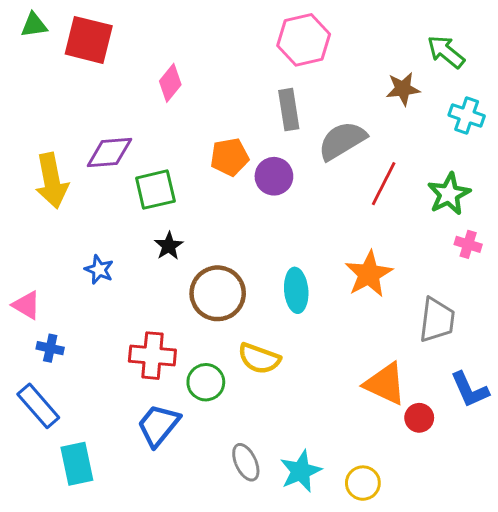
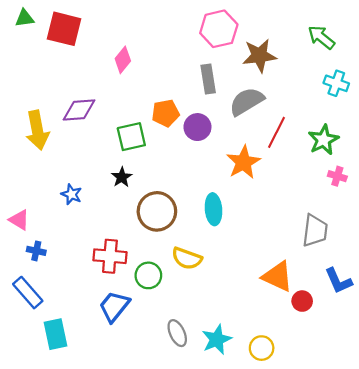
brown star: (403, 89) -> (259, 56), moved, size x1.4
green square: (155, 190) -> (131, 137), moved
orange star: (369, 274) -> (243, 162), moved

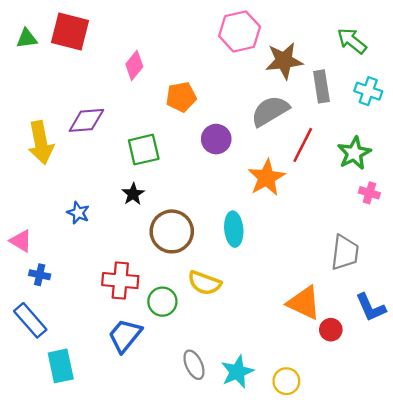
green triangle: (25, 18) -> (27, 38), moved
gray rectangle: (208, 79) -> (321, 86), moved
orange pentagon: (165, 113) -> (181, 97), moved

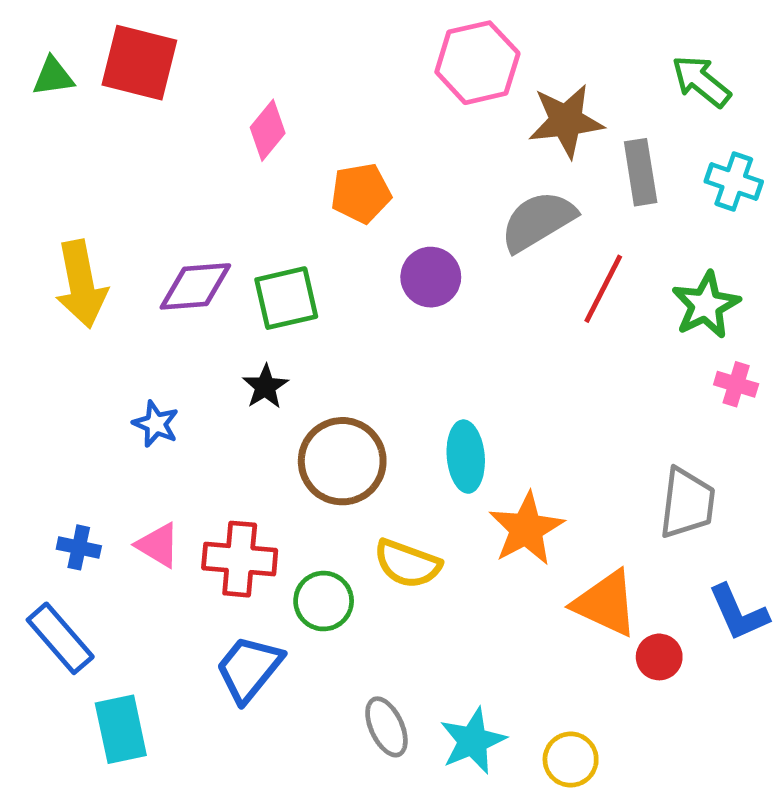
purple diamond: (86, 120) -> (195, 286), moved
orange star: (266, 178) -> (526, 529), moved
pink triangle: (21, 241) -> (158, 545), moved

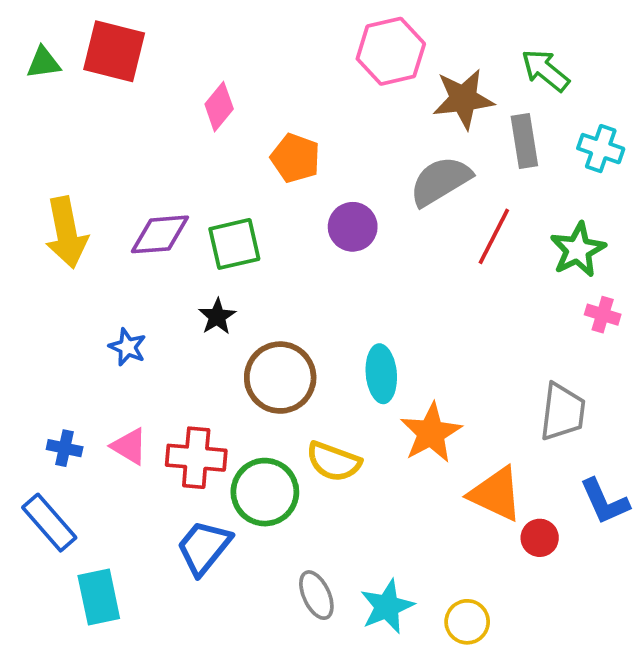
green arrow: (701, 81) -> (545, 70), moved
orange pentagon: (361, 193) -> (295, 158), turned 30
green circle: (324, 601) -> (265, 492), size x1.4

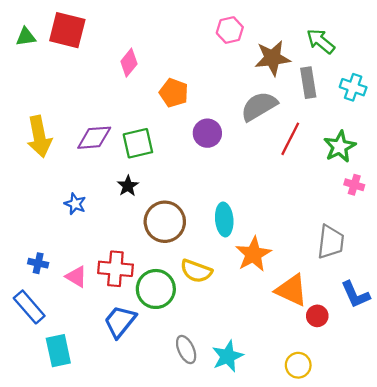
pink hexagon: (391, 51) -> (230, 30), size x0.7
pink triangle: (129, 446) -> (76, 277), moved
yellow circle: (467, 622) -> (298, 365), moved

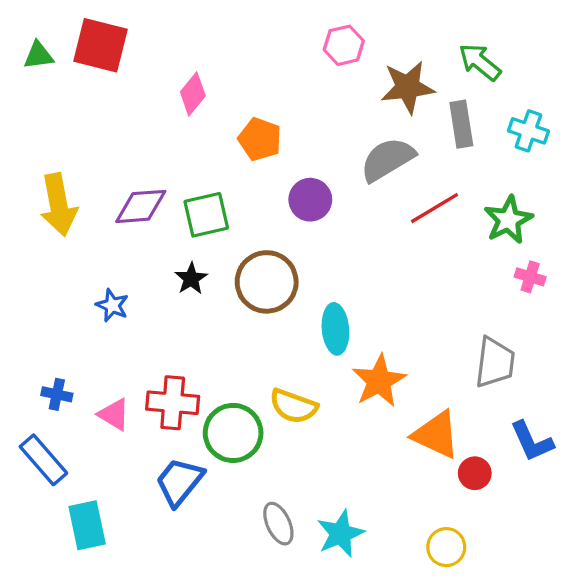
red line: (290, 139) -> (434, 208), turned 32
brown circle: (165, 222) -> (267, 282), moved

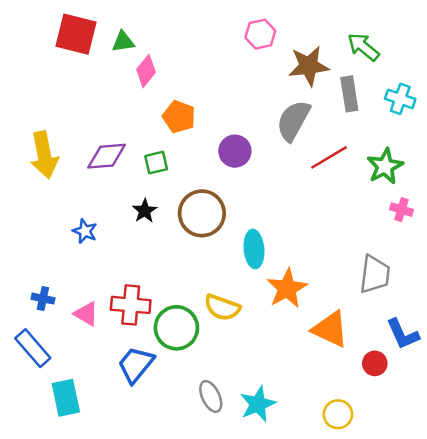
green triangle: (38, 55) -> (123, 42), moved
orange pentagon: (260, 139) -> (179, 117), moved
gray semicircle: (387, 159) -> (293, 121), turned -30
green square: (206, 215) -> (156, 163), size x0.7
red circle: (475, 473) -> (375, 363), moved

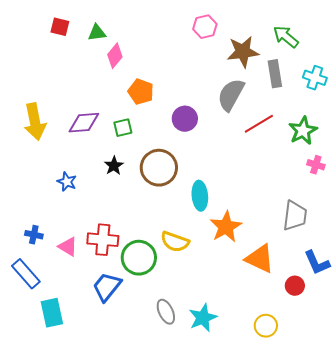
red square: (76, 34) -> (60, 27), size x0.6

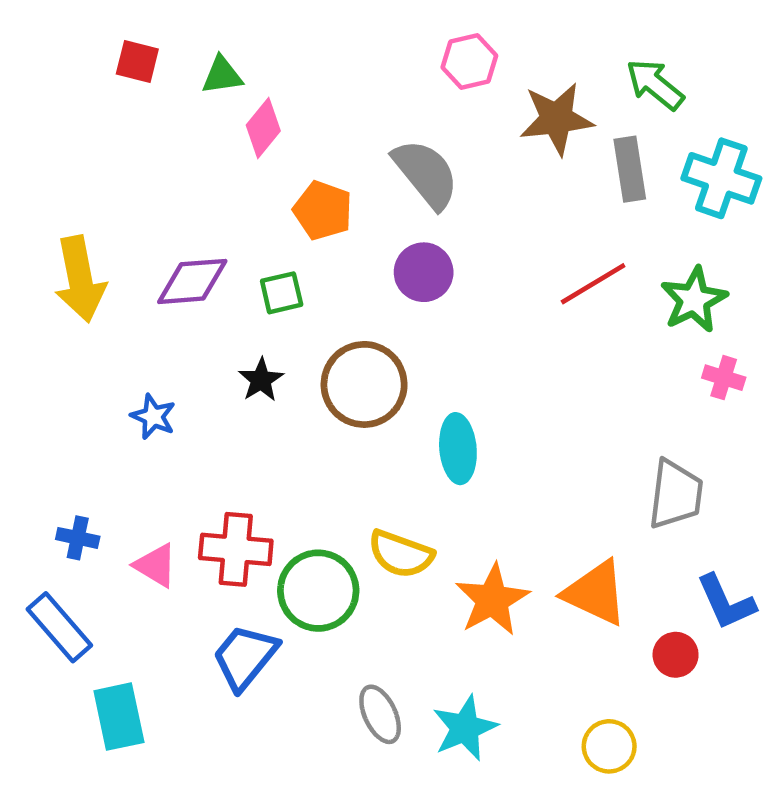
cyan cross: (315, 78) -> (721, 178), size x1.4
gray semicircle: (231, 95) -> (426, 174), moved, turned 112
orange star: (226, 227) -> (492, 600), moved

